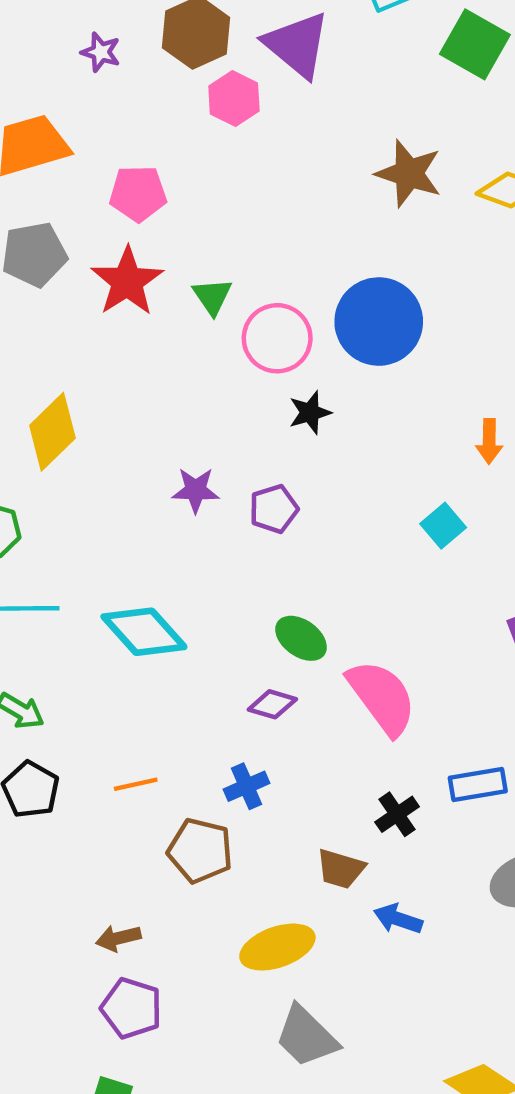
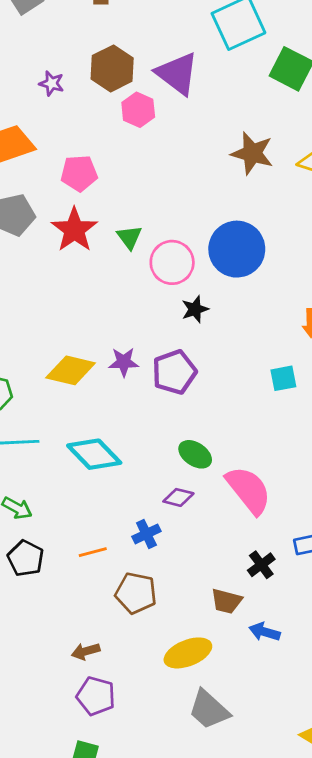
yellow diamond: (52, 432) -> (71, 370), moved, turned 60
purple pentagon: (274, 509) -> (174, 372), size x1.4
cyan square: (443, 526) -> (283, 378), turned 32
blue cross: (247, 786) -> (146, 534), moved

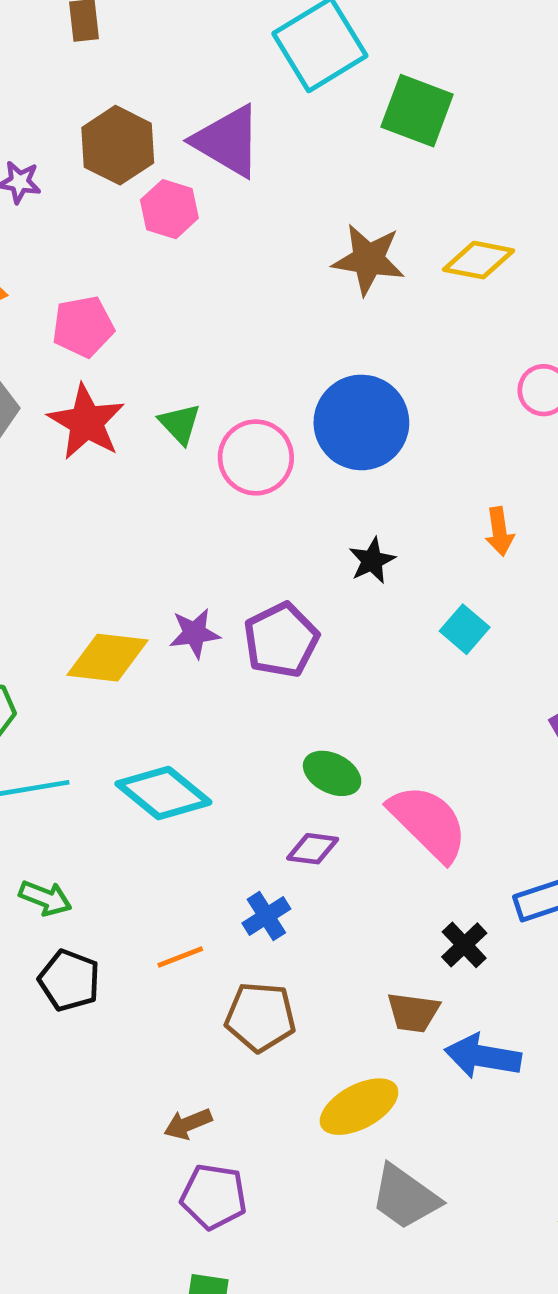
black star: (195, 309) -> (372, 561), moved
cyan square: (283, 378) -> (465, 629), turned -32
blue arrow: (265, 632) -> (483, 1056), size x1.4

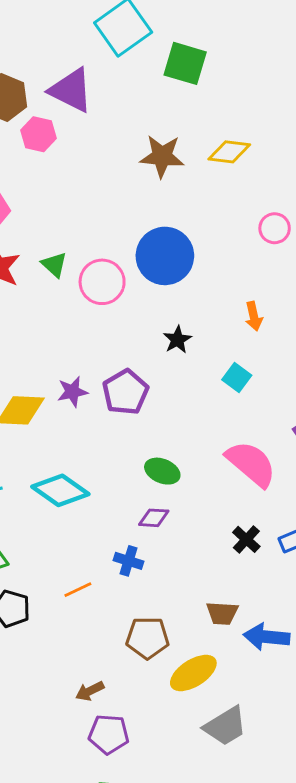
pink semicircle: (428, 823) -> (251, 464), moved
blue cross: (266, 916) -> (129, 561), turned -36
black cross: (464, 945) -> (246, 539), moved
brown pentagon: (260, 1017) -> (147, 638), moved
gray trapezoid: (405, 1197) -> (225, 726), turned -63

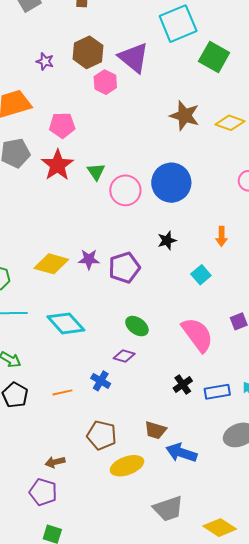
gray trapezoid: (225, 726) -> (168, 509), moved
purple pentagon: (109, 734) -> (43, 492), moved

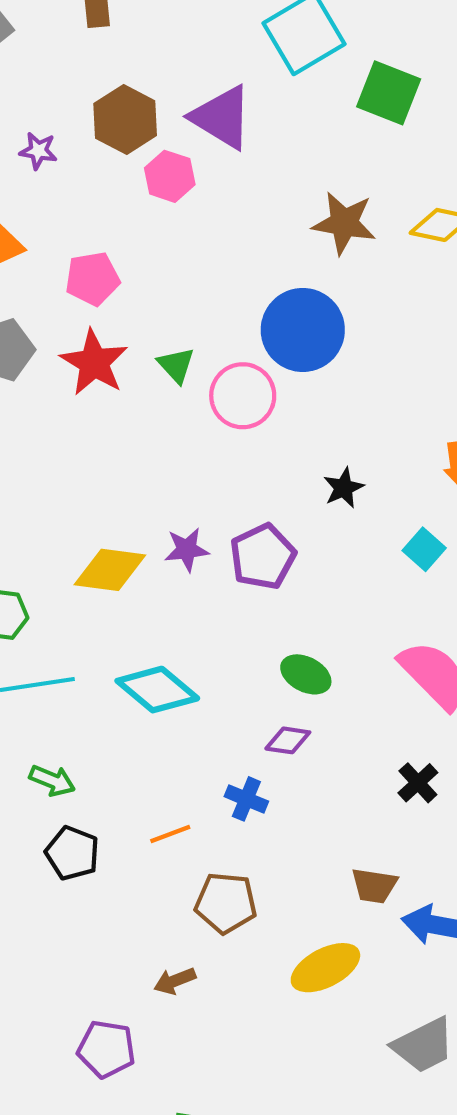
blue circle: (171, 183) -> (303, 330), moved
brown pentagon: (102, 435) -> (226, 903), moved
purple pentagon: (43, 492) -> (106, 1049), moved

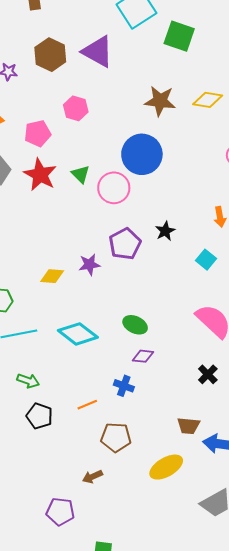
pink hexagon: (170, 176) -> (76, 108), moved
purple pentagon: (263, 557) -> (125, 244), moved
yellow diamond: (110, 570) -> (52, 276), size x0.7
green ellipse: (306, 674) -> (135, 325), moved

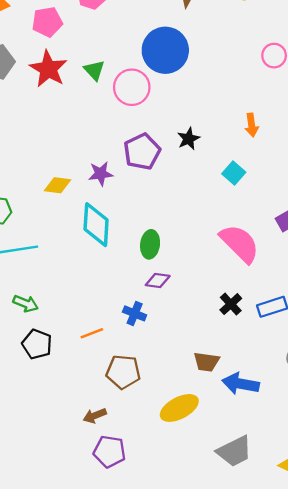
green ellipse: (135, 325) -> (150, 244), turned 70
cyan diamond: (78, 334) -> (96, 225), moved, turned 54
purple pentagon: (60, 512) -> (109, 451), moved

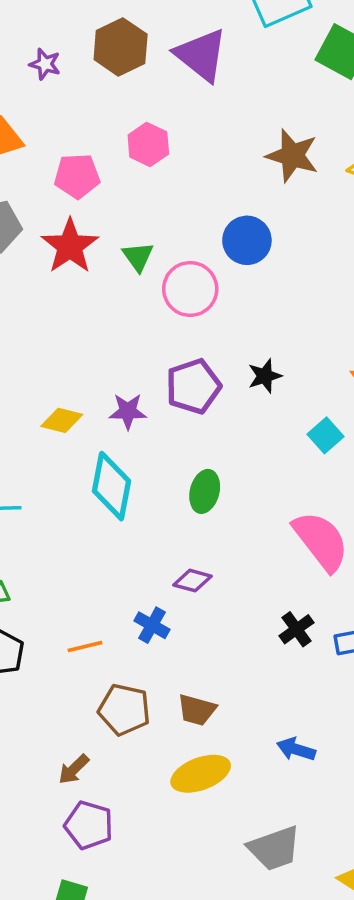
blue circle: (165, 50) -> (247, 240), size x0.7
green ellipse: (150, 244) -> (205, 491), moved
brown trapezoid: (206, 362) -> (197, 710), moved
blue arrow: (241, 384) -> (296, 749), size x0.7
brown arrow: (95, 416) -> (74, 769), turned -30

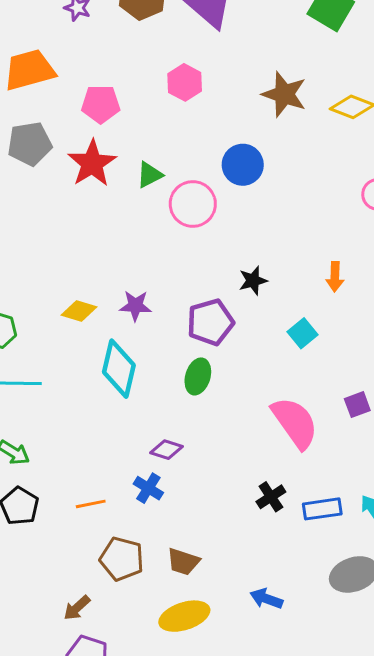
pink hexagon: (148, 144) -> (185, 82), moved
green triangle: (138, 257) -> (150, 175), turned 36
purple pentagon: (193, 386) -> (210, 322), moved
purple diamond: (192, 581) -> (167, 450), moved

